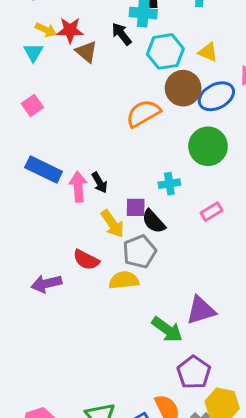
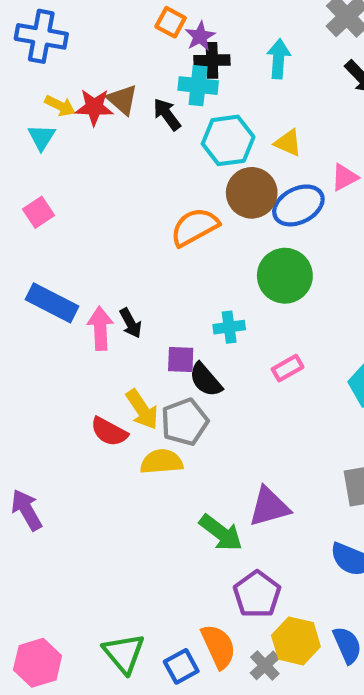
brown triangle: (86, 52) -> (122, 100), moved
yellow arrow: (113, 224) -> (142, 409), moved
purple arrow: (46, 284) -> (27, 510), moved, turned 72

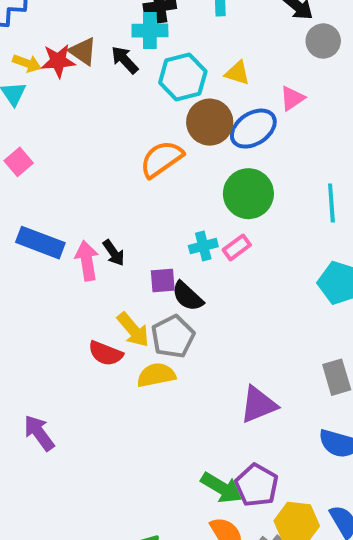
pink rectangle: (288, 368) -> (237, 247), moved
green arrow: (221, 533) -> (222, 488), moved

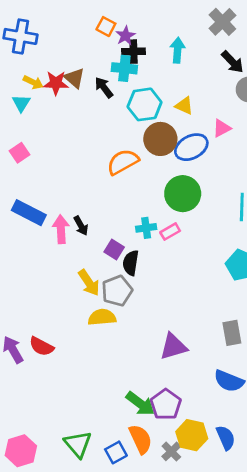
purple square: (163, 280) -> (114, 250), turned 30
black semicircle: (188, 296) -> (131, 263), turned 50
red semicircle: (106, 353) -> (41, 346), moved

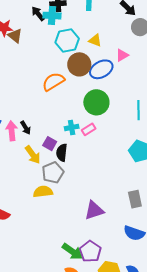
brown triangle: (74, 78) -> (15, 36), moved
black arrow: (104, 87) -> (38, 14), moved
yellow arrow: (89, 283) -> (33, 155), moved

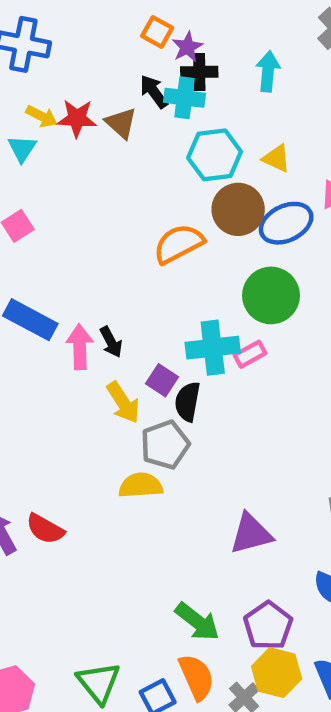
brown triangle: (15, 36) -> (121, 123), moved
cyan cross: (72, 127) -> (213, 348), size x1.6
purple pentagon: (90, 251) -> (268, 626), moved

